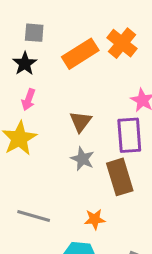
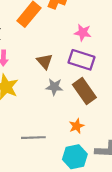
purple rectangle: (129, 135) -> (82, 60), turned -50

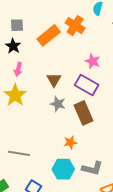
gray line: (33, 138) -> (19, 153), moved

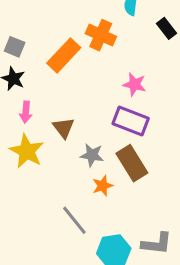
gray square: (17, 25) -> (15, 47), turned 32
brown triangle: (54, 80) -> (64, 128), moved
orange star: (70, 142) -> (103, 186), moved
gray line: (19, 153) -> (74, 220), moved, turned 50

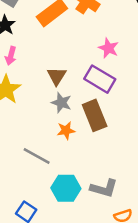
brown triangle: (64, 128) -> (57, 76), moved
gray line: (74, 220) -> (37, 156), turned -32

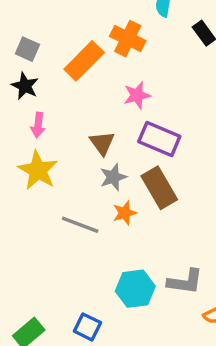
pink star: (108, 48) -> (137, 95), moved, turned -30
gray star: (61, 103) -> (113, 177), turned -30
gray line: (37, 156) -> (80, 225), moved

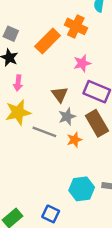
yellow star: (38, 170) -> (18, 112), turned 30
gray line: (80, 225) -> (44, 132), moved

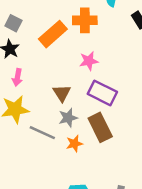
orange cross: (76, 26) -> (85, 20), turned -30

